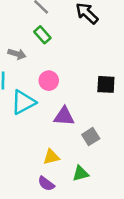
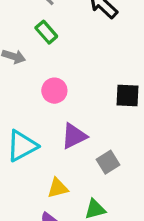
cyan triangle: (23, 102) -> (22, 146), moved
purple triangle: (64, 116) -> (74, 136), turned -30

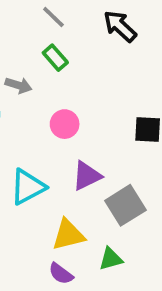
gray square: (108, 162) -> (125, 205), size x1.5
yellow triangle: (58, 188) -> (68, 235), size x1.4

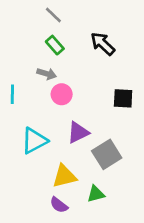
black arrow: (120, 26) -> (103, 44), moved
gray arrow: (18, 85) -> (47, 74), moved

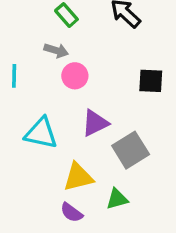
cyan triangle: (34, 141) -> (41, 133), turned 40

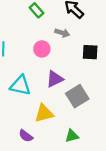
gray arrow: (56, 50) -> (62, 33), moved
green triangle: (117, 199) -> (72, 136), moved
purple semicircle: (71, 212) -> (26, 136), moved

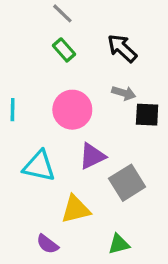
gray arrow: (62, 33) -> (124, 93), moved
pink circle: (42, 49) -> (72, 110), size x1.5

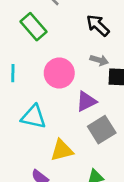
green rectangle: (64, 50) -> (33, 27), moved, size x1.5
purple triangle: (92, 156) -> (86, 101), moved

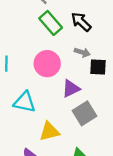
green rectangle: (33, 27) -> (51, 23), moved

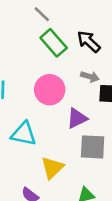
gray square: (84, 113) -> (93, 147), turned 35
yellow triangle: (49, 131) -> (52, 168), turned -30

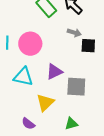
pink circle: (50, 90) -> (30, 44), moved
purple triangle: (77, 118) -> (54, 72), moved

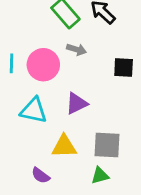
gray arrow: (74, 33) -> (77, 50), moved
gray square: (76, 87) -> (107, 145), moved
yellow triangle: (45, 103) -> (64, 146), turned 42

